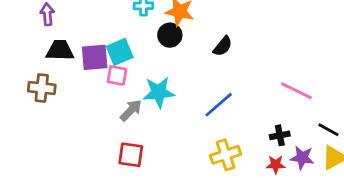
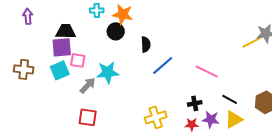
black semicircle: (223, 46) -> (146, 44), moved, turned -42
black trapezoid: (60, 50) -> (66, 31), moved
cyan square: (120, 52) -> (60, 70), moved
blue line: (219, 105) -> (163, 65), moved

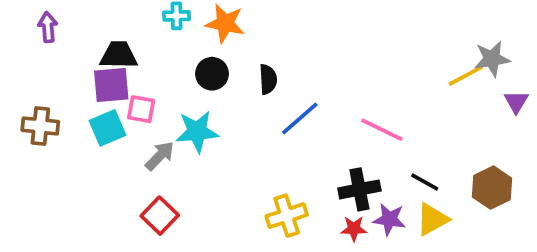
black circle: (116, 31) -> (212, 74), moved
black cross: (195, 103) -> (359, 189), size x1.5
red square: (88, 117) -> (160, 216), turned 36

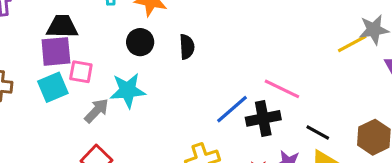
blue line: (300, 119) -> (232, 109), moved
black cross: (359, 189) -> (263, 118), moved

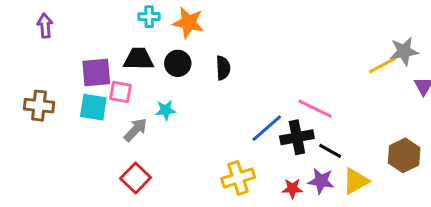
black trapezoid: (62, 27) -> (139, 59), moved
cyan square: (53, 87) -> (93, 107), turned 32
cyan star: (128, 90) -> (166, 110), size x0.6
black line: (318, 132) -> (330, 151), moved

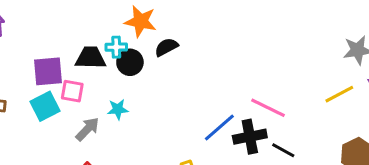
cyan cross: (149, 17) -> (116, 47), moved
yellow line: (383, 65) -> (339, 94), moved
black semicircle: (223, 68) -> (166, 47), moved, turned -115
cyan square: (93, 107) -> (45, 106), turned -36

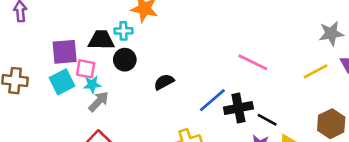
black semicircle: (166, 47) -> (164, 82), moved
black circle: (130, 62) -> (125, 60), moved
pink line: (268, 108) -> (253, 62), moved
cyan star: (118, 109) -> (92, 84), moved

